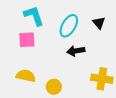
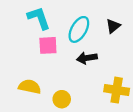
black triangle: (99, 23) -> (113, 26), turned 32
pink square: (27, 40) -> (48, 45), moved

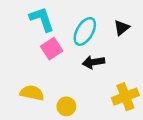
pink square: (48, 45) -> (52, 49), turned -30
yellow cross: (117, 90) -> (125, 97), turned -30

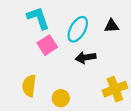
black triangle: (122, 28) -> (112, 26), turned 35
yellow semicircle: (32, 93) -> (29, 86), turned -95

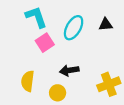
black arrow: (86, 57) -> (69, 70), moved

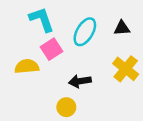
yellow semicircle: (28, 81) -> (27, 66), moved, turned 78
yellow cross: (109, 84) -> (126, 69), moved, turned -30

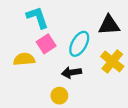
black triangle: (122, 28) -> (109, 25), size x1.5
cyan ellipse: (85, 32) -> (79, 44), moved

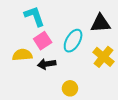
black arrow: (72, 72) -> (47, 64), moved
yellow circle: (59, 96) -> (70, 88), moved

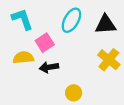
cyan L-shape: (34, 16) -> (22, 19), moved
cyan ellipse: (73, 41) -> (71, 20), moved

